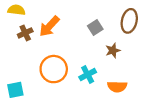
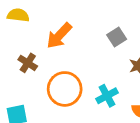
brown cross: (25, 33) -> (28, 63), moved, turned -32

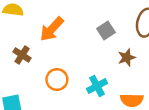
orange circle: (65, 89) -> (57, 79), size x0.7

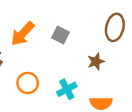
gray square: (106, 30) -> (60, 35), moved, turned -30

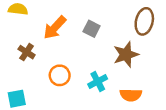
brown star: (96, 61) -> (126, 55), size x1.5

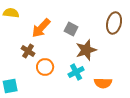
brown cross: (27, 52) -> (28, 51), moved
brown star: (126, 55) -> (86, 50), moved

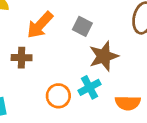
brown cross: (28, 51) -> (22, 58), turned -32
orange circle: (45, 67) -> (58, 96), moved

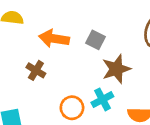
orange arrow: (40, 25) -> (54, 39), turned 56
brown cross: (22, 58) -> (36, 70), turned 30

